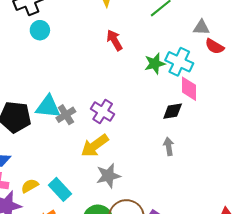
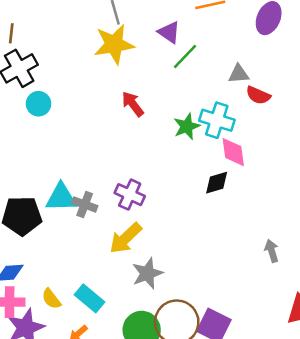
gray cross: (66, 115) -> (85, 204), turned -30
gray arrow: (169, 146) -> (272, 251), moved
yellow semicircle: (30, 186) -> (51, 299), turned -90

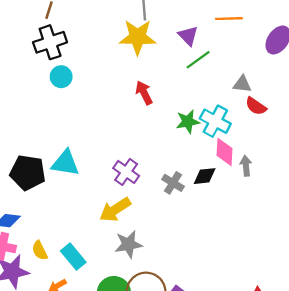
gray cross: (85, 204) -> (173, 183), moved
gray arrow: (272, 251) -> (246, 166), moved

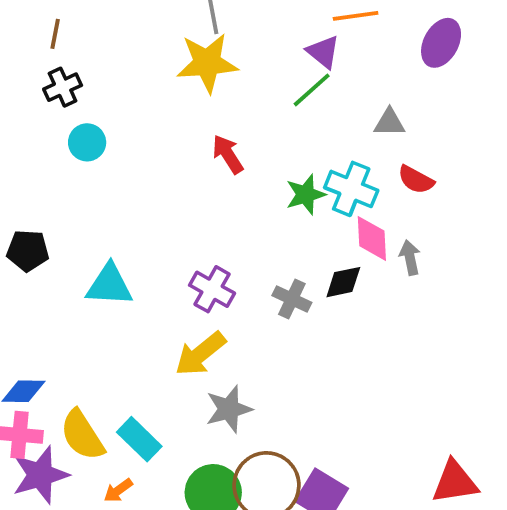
purple triangle: (188, 36) -> (323, 52), moved
black cross: (50, 42) -> (63, 87), size x0.7
red semicircle: (256, 106) -> (416, 180), moved
black pentagon: (28, 173) -> (28, 251), moved, size x0.7
yellow semicircle: (40, 251) -> (82, 435), size x1.6

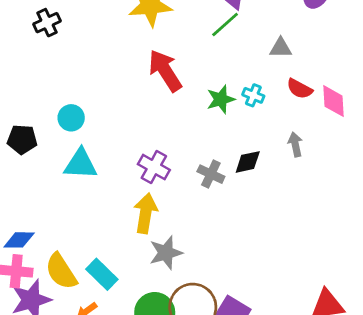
cyan circle: (87, 142) -> (71, 118), moved
red arrow: (228, 154) -> (165, 71), size x1.5
cyan cross: (351, 189) -> (253, 95), size x0.6
pink diamond: (372, 238) -> (334, 101), moved
yellow arrow: (200, 354) -> (146, 213), turned 138

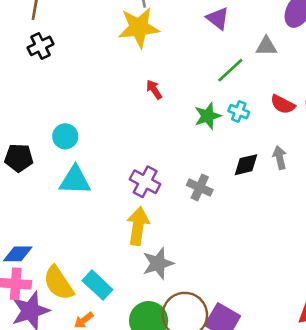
green line: (225, 25) -> (230, 70), moved
gray triangle: (281, 48) -> (266, 46), moved
red arrow: (165, 71) -> (154, 90), size x0.5
black diamond: (248, 162) -> (246, 165), moved

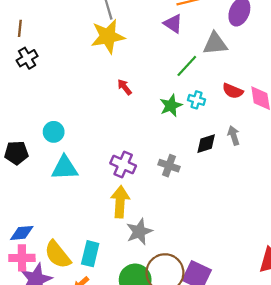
gray triangle: (266, 46) -> (215, 44), size x1.4
cyan rectangle: (97, 285) -> (90, 254), turned 65

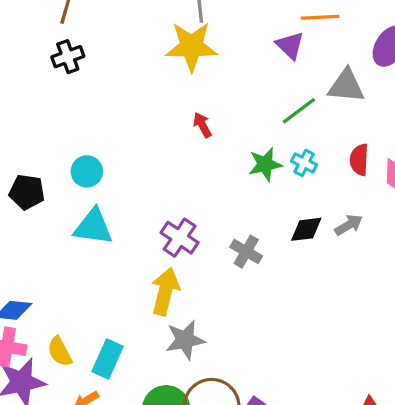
red semicircle: (233, 91) -> (359, 160), turned 60
gray arrow: (234, 136) -> (349, 225), turned 66
yellow semicircle: (58, 255) -> (60, 352), size x0.7

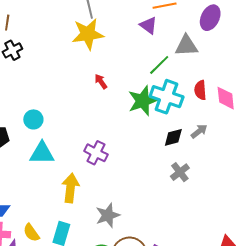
cyan cross: (304, 163) -> (167, 97), size x2.0
green star: (265, 164) -> (143, 101), size x1.4
gray cross: (246, 252) -> (180, 172), moved, turned 30
yellow arrow: (165, 291) -> (70, 188), moved

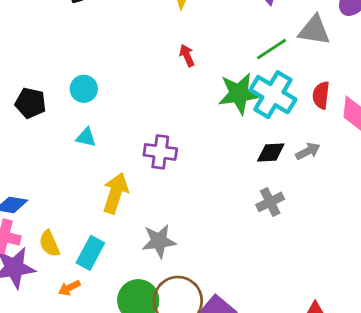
cyan triangle: (42, 153) -> (86, 137), size x0.6
purple cross: (96, 153) -> (160, 152), turned -30

